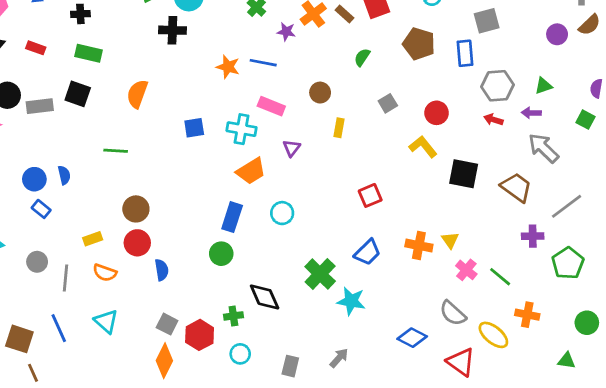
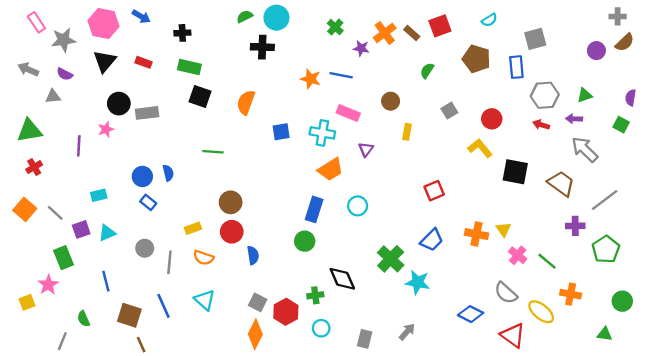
black square: (78, 94) -> (200, 96), moved
orange semicircle: (137, 94) -> (246, 102), moved

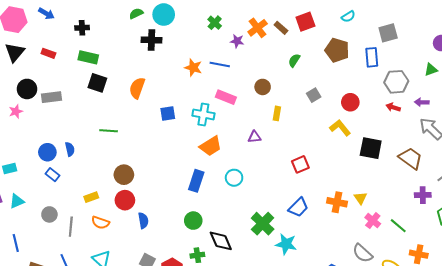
green triangle: (585, 95) -> (431, 70), moved
purple triangle: (366, 149) -> (254, 137), moved, turned 48
green circle: (305, 241) -> (193, 221), moved

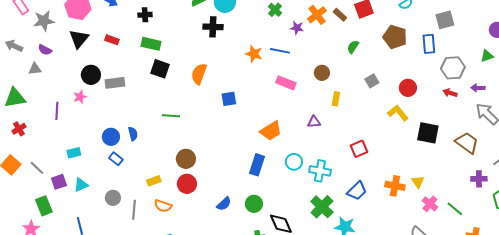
cyan cross: (203, 114) -> (320, 171), moved
blue semicircle: (143, 221) -> (224, 204), moved, turned 56

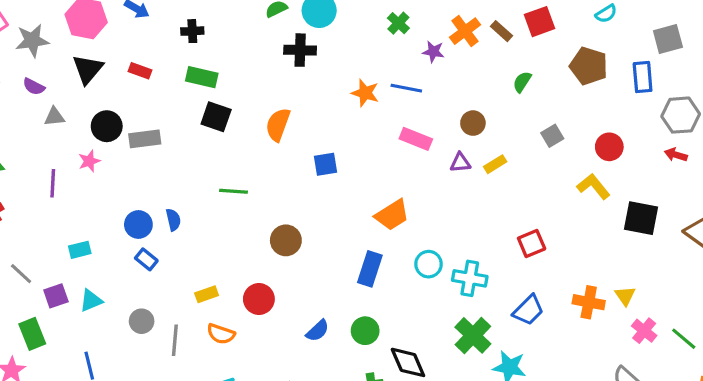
gray triangle: (35, 69) -> (54, 117), moved
yellow rectangle: (336, 99) -> (495, 164), turned 48
purple triangle: (314, 122) -> (460, 163), moved
brown circle: (186, 159) -> (286, 240), moved

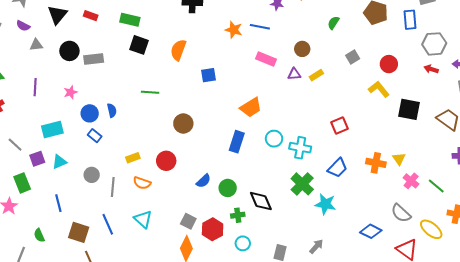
pink star: (89, 161) -> (70, 92), moved
cyan rectangle: (80, 250) -> (52, 130), size x1.5
green circle: (365, 331) -> (228, 188), moved

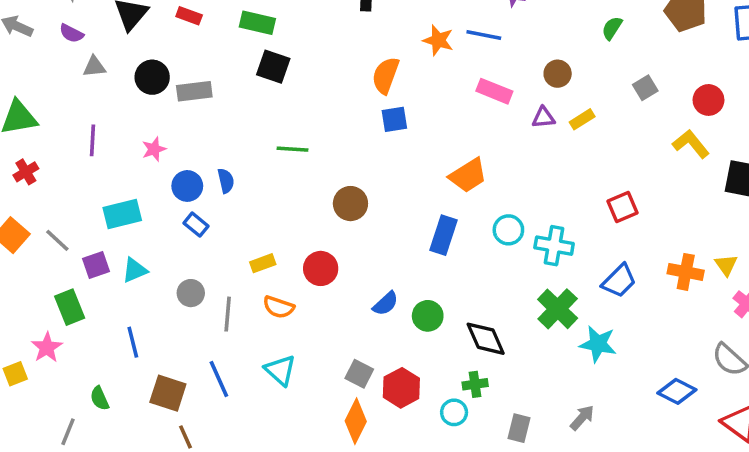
orange semicircle: (178, 50) -> (386, 75), moved
green cross: (238, 215) -> (475, 384), moved

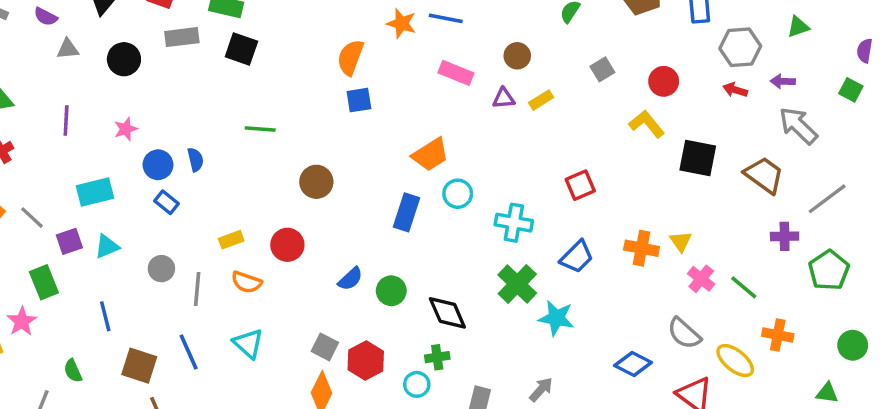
gray rectangle: (194, 91) -> (182, 37), moved
cyan circle: (508, 230) -> (458, 194), moved

